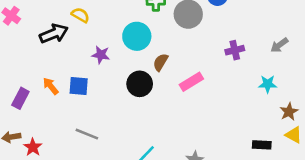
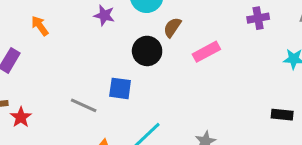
orange arrow: (51, 86) -> (40, 26), moved
blue square: (79, 86) -> (120, 88), moved
black rectangle: (262, 145) -> (282, 115), moved

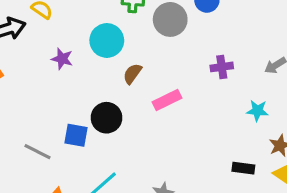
black circle: (147, 51) -> (107, 118), moved

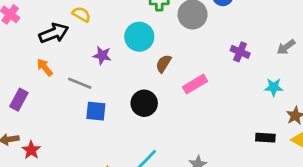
purple cross: (222, 67) -> (240, 52), turned 36
blue square: (76, 135) -> (96, 111), moved
gray line: (38, 152) -> (80, 83), moved

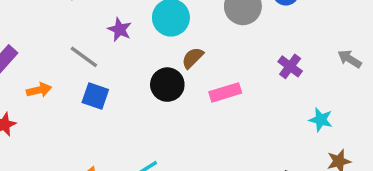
gray arrow: (286, 47) -> (350, 59), moved, turned 54
orange arrow: (45, 67) -> (39, 90), moved, turned 102
black circle: (144, 103) -> (167, 85), moved

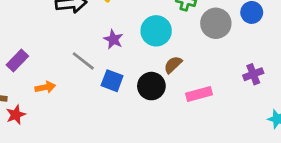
purple cross: (290, 66) -> (253, 74), turned 30
blue square: (95, 96) -> (112, 81), moved

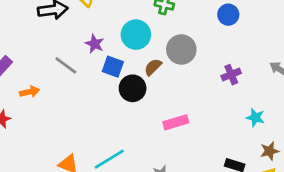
gray circle: (216, 23) -> (181, 49), moved
blue square: (112, 81) -> (113, 67), moved
pink rectangle: (199, 94) -> (176, 122), moved

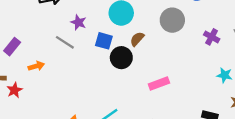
purple star: (95, 44) -> (78, 22), moved
gray circle: (181, 49) -> (172, 20), moved
purple cross: (231, 75) -> (212, 37), moved, turned -35

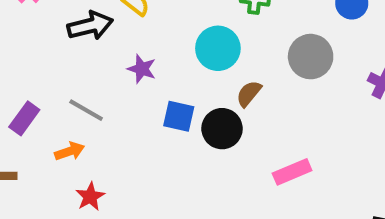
blue square: (104, 41) -> (179, 116), moved
gray line: (65, 42) -> (86, 110), moved
red star: (14, 90) -> (90, 197), moved

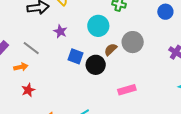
gray circle: (311, 57) -> (133, 42), moved

